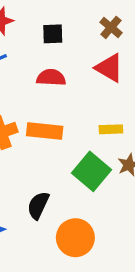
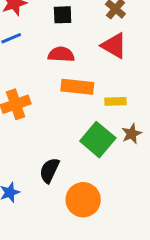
orange rectangle: (45, 131) -> (77, 87), moved

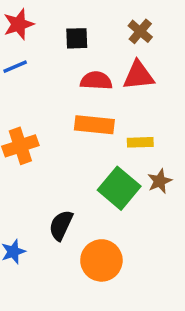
red triangle: (114, 46) -> (138, 75), turned -36
red semicircle: (61, 54) -> (96, 81), moved

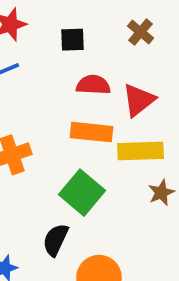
red triangle: (138, 75) -> (139, 100), moved, turned -32
yellow rectangle: (140, 142) -> (141, 151), size x1.6
green square: (119, 188) -> (82, 193), moved

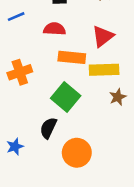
red semicircle: (93, 85) -> (54, 29), moved

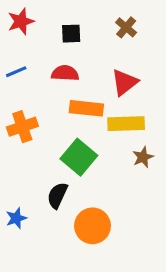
blue line: (16, 17) -> (16, 72), moved

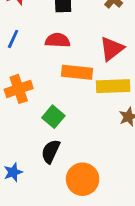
blue line: (16, 72) -> (13, 39), turned -42
green square: (79, 157) -> (53, 117), moved, size x0.7

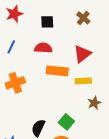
yellow rectangle: (113, 86) -> (83, 81), size x0.7
green square: (53, 117) -> (66, 122), moved

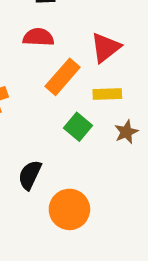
orange rectangle: (57, 71) -> (63, 77), turned -55
green square: (66, 122) -> (78, 127), moved

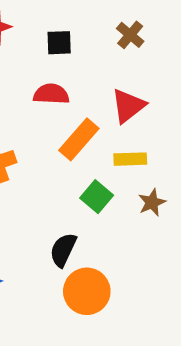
black semicircle: (30, 175) -> (63, 250), moved

